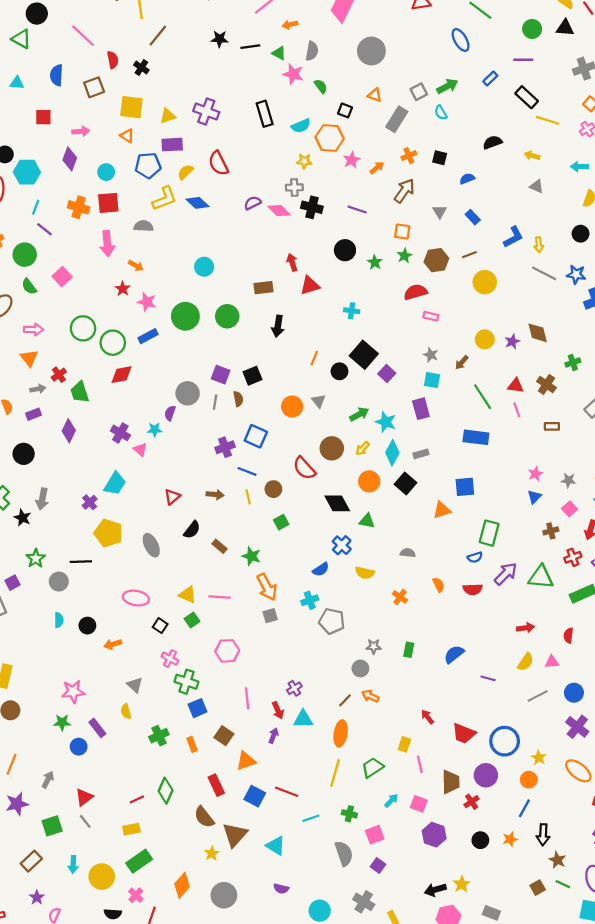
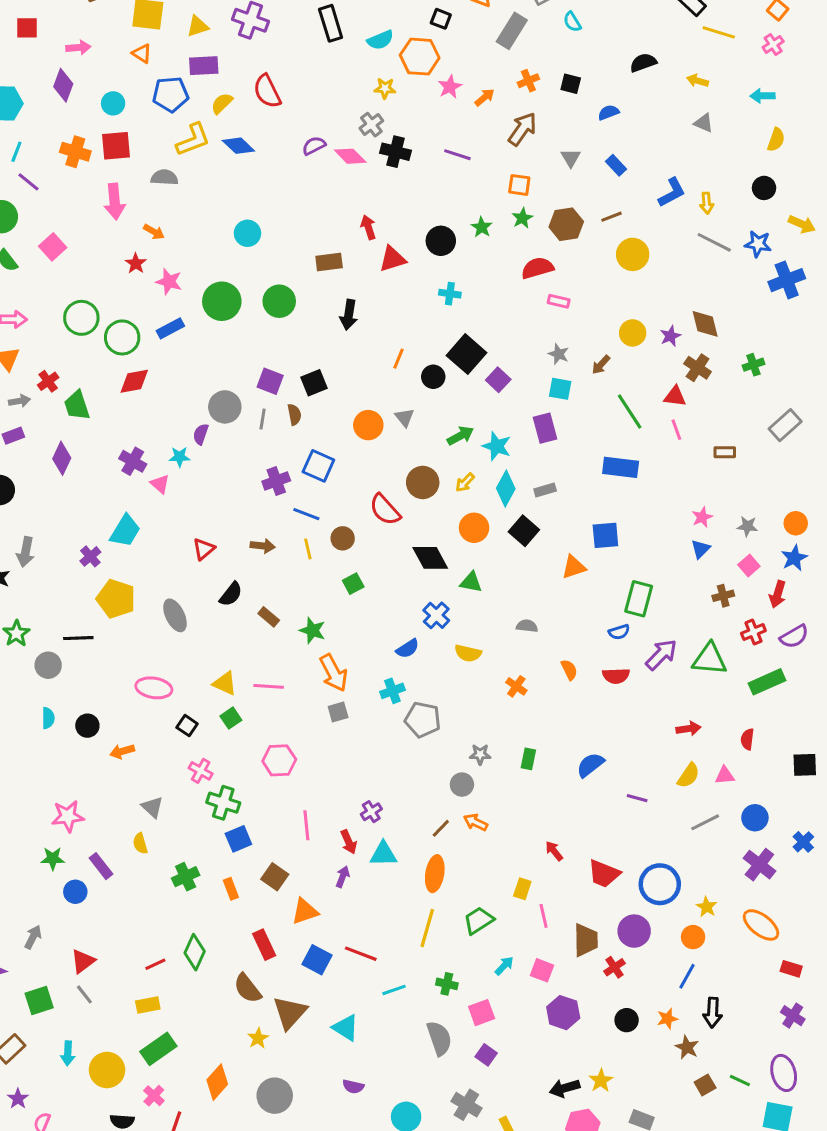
gray cross: (294, 187) -> (371, 125), turned -35
black circle: (345, 250) -> (441, 241), moved
brown cross: (546, 384) -> (698, 368), moved
brown star: (557, 860) -> (687, 1047), moved

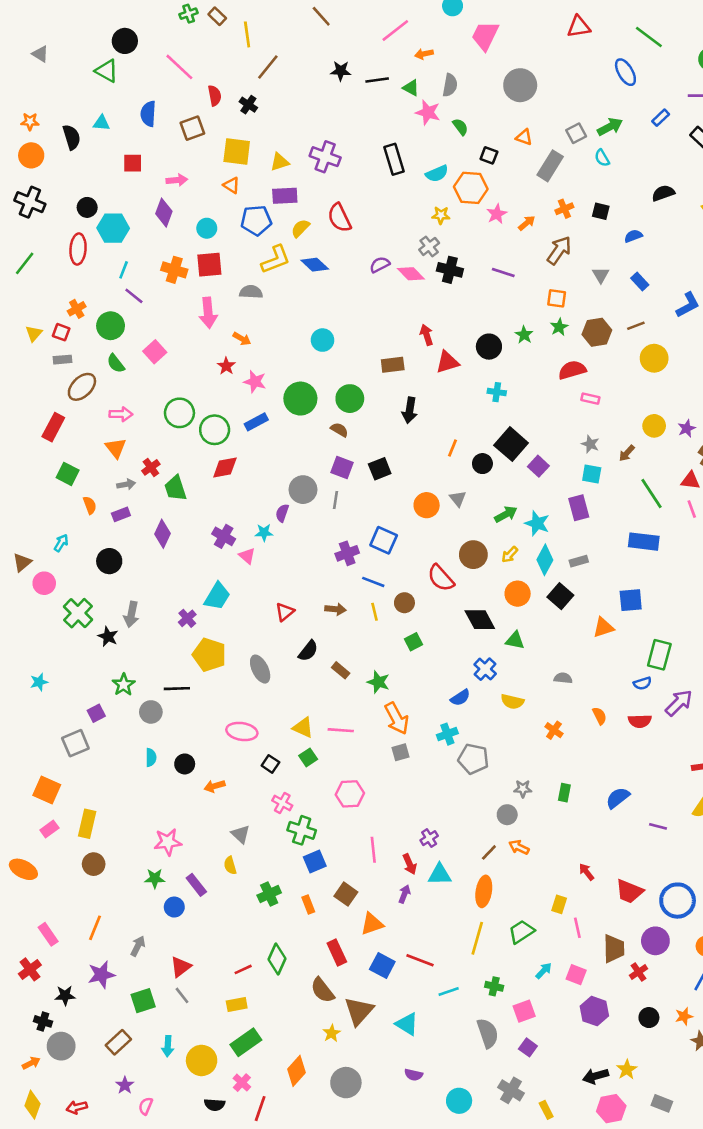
brown semicircle: (294, 415) -> (339, 430), moved, turned -48

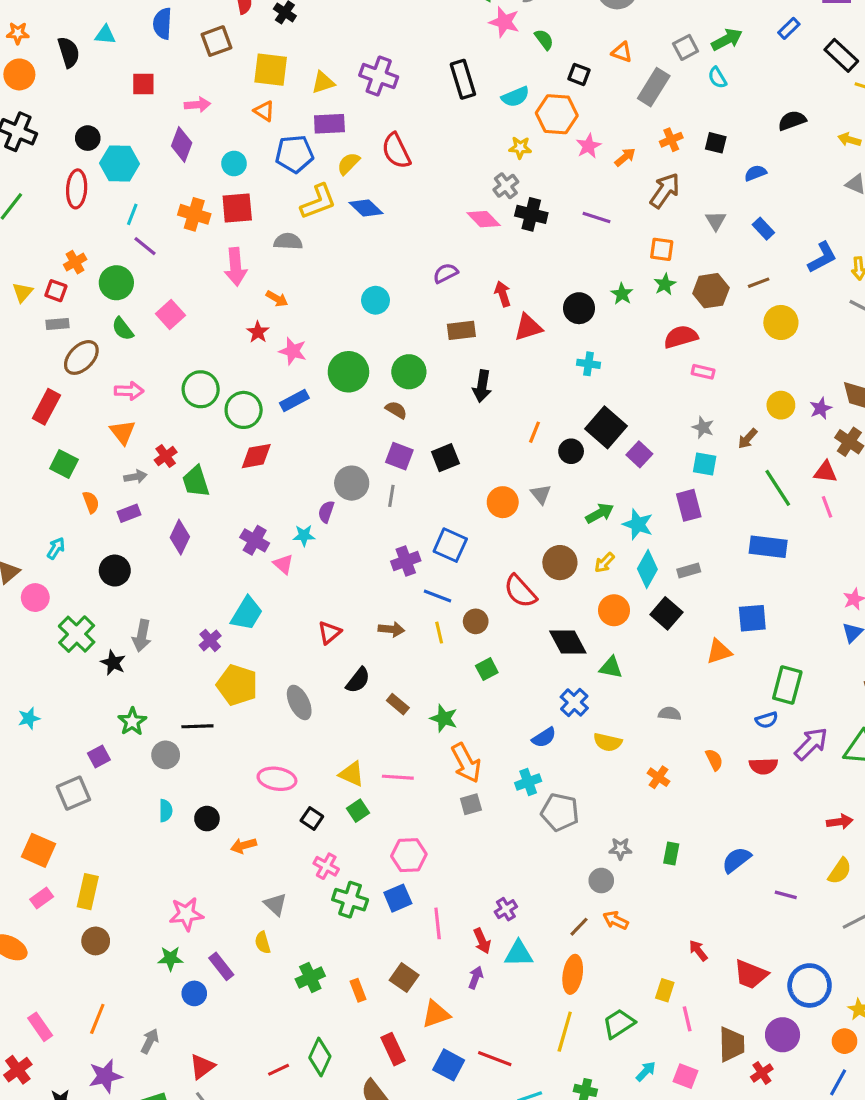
purple semicircle: (380, 265) -> (445, 273), moved
blue square: (315, 861) -> (398, 898), moved

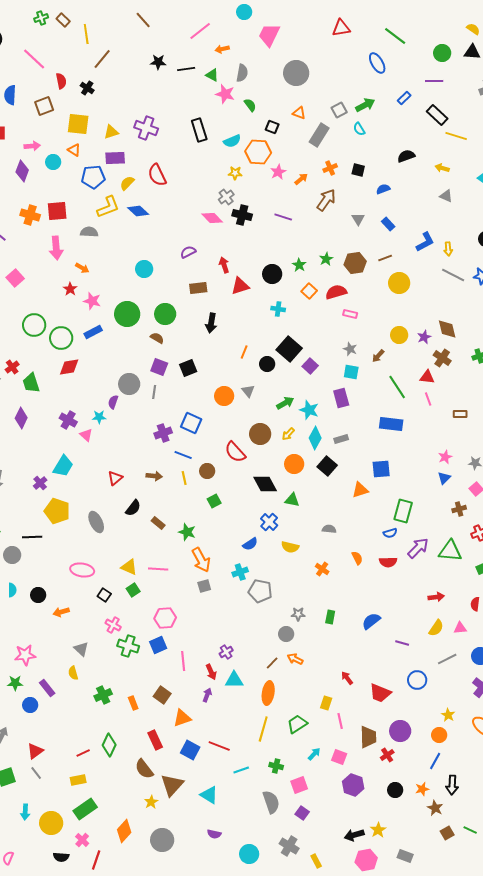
cyan circle: (234, 163) -> (53, 162), moved
orange square: (662, 249) -> (309, 291), moved, turned 35
blue circle: (810, 985) -> (417, 680), moved, size x0.7

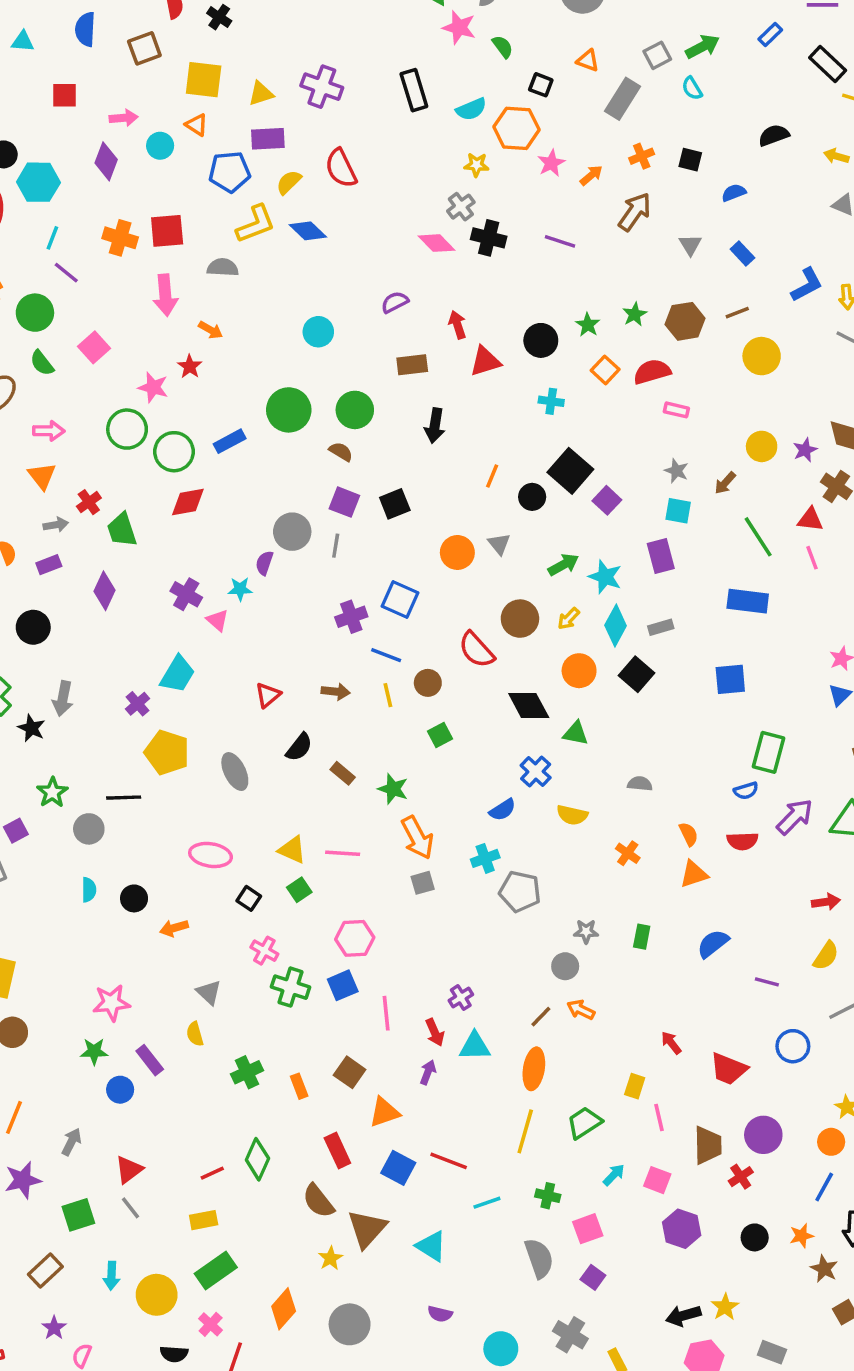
pink star: (92, 301) -> (153, 387), moved
orange triangle: (360, 490) -> (694, 874), moved

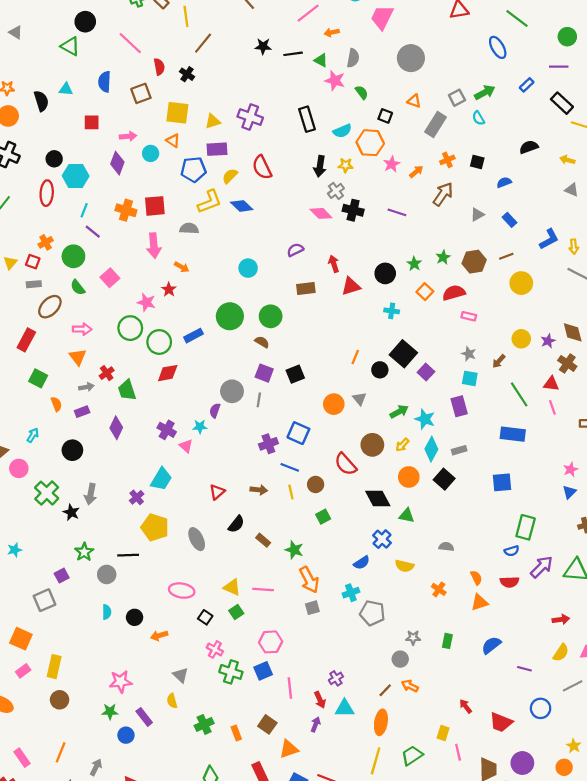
gray triangle: (690, 245) -> (477, 215), turned 32
black arrow: (435, 426) -> (320, 166), moved

